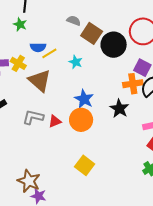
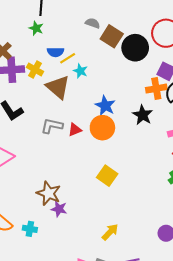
cyan star: (76, 62) -> (80, 71), moved

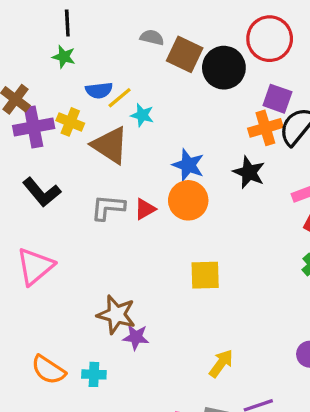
yellow square: (107, 176) -> (205, 275), turned -30

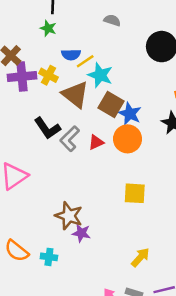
brown square: (185, 54) -> (111, 104), moved
cyan star: (142, 115) -> (100, 75), size x1.5
black L-shape: (42, 192) -> (47, 128), moved
gray L-shape: (108, 207) -> (70, 139), turned -55

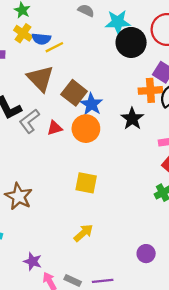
yellow cross: (48, 75) -> (23, 33), moved
cyan star: (100, 75) -> (118, 22), moved, turned -30
purple star: (81, 233) -> (33, 261), moved
yellow arrow: (140, 257) -> (83, 233), moved

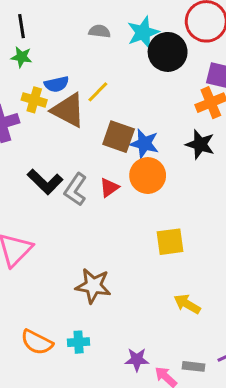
yellow cross: (23, 33) -> (34, 100), moved
yellow line: (54, 47) -> (98, 92), moved
brown triangle: (40, 78) -> (68, 110), moved
yellow arrow: (83, 233) -> (187, 304), turned -90

